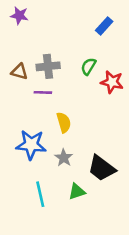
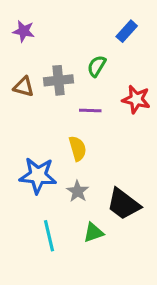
purple star: (19, 15) -> (24, 31), moved
green semicircle: (89, 66) -> (97, 66), moved
purple line: (43, 92) -> (90, 110), moved

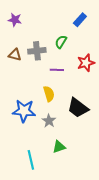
red star: (136, 99) -> (86, 63), turned -30
black trapezoid: (124, 204) -> (78, 108), moved
cyan line: (49, 236) -> (31, 160), moved

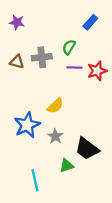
purple line: (57, 70) -> (75, 67), moved
yellow semicircle: (49, 94) -> (55, 106), turned 63
black trapezoid: (78, 108) -> (87, 149), moved
blue star: (24, 111) -> (27, 125), turned -30

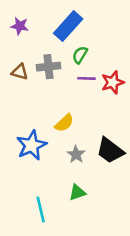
blue rectangle: (90, 22) -> (68, 26), moved, size x1.6
gray star: (55, 136) -> (76, 154), moved
black trapezoid: (87, 149) -> (110, 150), moved

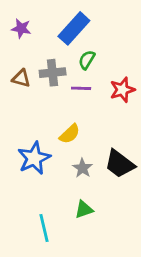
purple line: (86, 78) -> (81, 88), moved

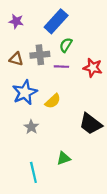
red star: (122, 90) -> (93, 68), turned 30
blue star: (34, 158) -> (25, 92), moved
gray star: (82, 168) -> (31, 127), moved

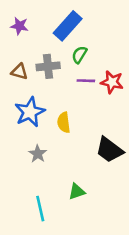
purple line: (61, 67) -> (86, 81), moved
yellow semicircle: (53, 101) -> (64, 122), turned 126

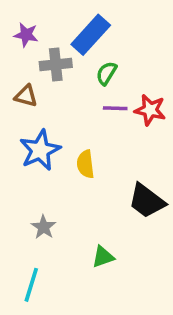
gray cross: (48, 66) -> (56, 64), moved
gray star: (38, 154) -> (43, 227), moved
cyan line: (40, 209) -> (31, 285), moved, turned 30

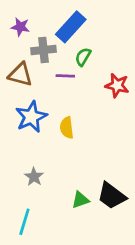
brown triangle: (26, 96) -> (20, 75), size x1.4
purple line: (115, 108) -> (65, 76), moved
black trapezoid: (147, 201) -> (112, 196), moved

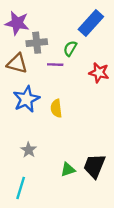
purple star: (20, 27) -> (17, 23), size x1.5
blue rectangle: (71, 27) -> (91, 23), moved
black trapezoid: (112, 196) -> (94, 166), turned 75

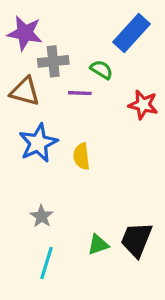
green semicircle: (70, 48) -> (101, 70), turned 91
cyan line: (21, 188) -> (47, 263), moved

